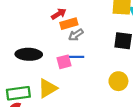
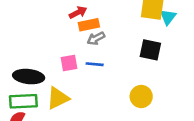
black ellipse: (29, 54) -> (29, 77), moved
pink square: (64, 62) -> (69, 63), moved

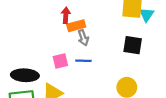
red arrow: (78, 12) -> (66, 15), turned -56
gray arrow: (96, 38) -> (83, 38), turned -77

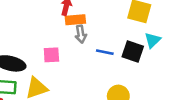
cyan triangle: (147, 15) -> (153, 40), moved
blue line: (83, 61) -> (105, 52), moved

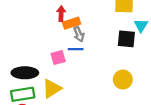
blue line: (105, 52) -> (76, 49), moved

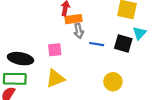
blue line: (76, 49) -> (97, 44), moved
yellow triangle: (52, 89) -> (55, 78), moved

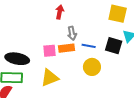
orange rectangle: (74, 19) -> (67, 48), moved
yellow circle: (113, 82) -> (92, 67), moved

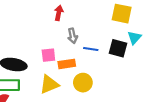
orange rectangle: (67, 48) -> (67, 64), moved
yellow circle: (92, 67) -> (83, 83), moved

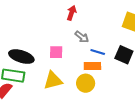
gray arrow: (73, 36) -> (82, 37), turned -48
orange rectangle: (67, 64) -> (92, 66), moved

